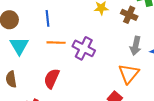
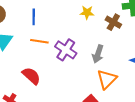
gray arrow: (136, 46) -> (98, 54), moved
red semicircle: (52, 79) -> (31, 76), turned 102

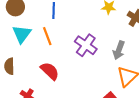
orange line: (39, 41) -> (47, 36), moved, turned 60

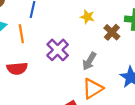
red semicircle: (50, 71) -> (17, 69), turned 120

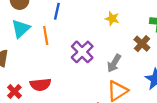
brown cross: (112, 32) -> (142, 44), moved
red semicircle: (17, 69) -> (40, 85), moved

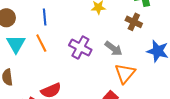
gray arrow: (114, 63) -> (114, 49), turned -66

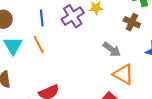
purple cross: (80, 47) -> (73, 16), moved, turned 30
orange triangle: (125, 73) -> (123, 74), turned -40

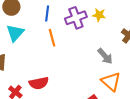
orange line: (39, 44) -> (52, 38), moved

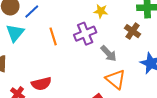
blue line: (47, 13) -> (32, 11), moved, turned 42
purple cross: (76, 18) -> (85, 34), moved

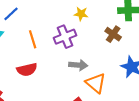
gray arrow: (109, 53) -> (78, 65), moved, turned -42
red semicircle: (41, 84) -> (27, 70), moved

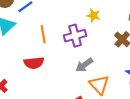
gray arrow: (78, 65) -> (84, 65), turned 132

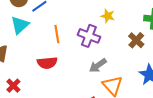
purple cross: (75, 36) -> (89, 36), turned 35

